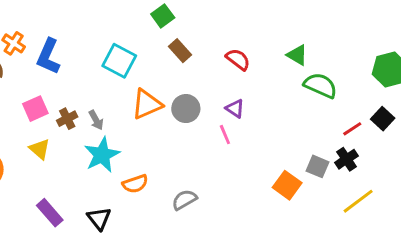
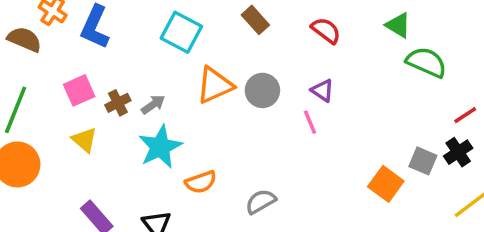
gray arrow: (96, 120) -> (153, 105), turned -96

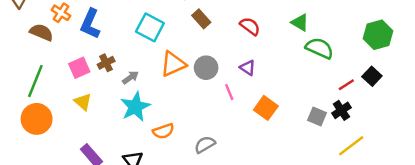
brown cross: (118, 103) -> (106, 63), moved
pink line: (310, 122) -> (229, 92), moved
orange square: (386, 184) -> (266, 108), moved

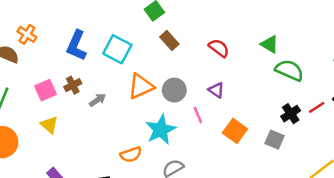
blue L-shape: (90, 24) -> (76, 46), moved
cyan star: (135, 107) -> (161, 130), moved
black cross: (341, 110) -> (291, 114), moved
gray square: (317, 116) -> (275, 140), moved

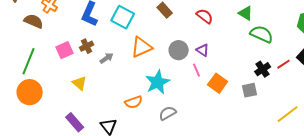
gray circle: (174, 90) -> (179, 50), moved
pink line: (198, 115) -> (197, 70), moved
yellow triangle: (49, 125) -> (80, 83), moved
gray square: (275, 140) -> (250, 90), turned -35

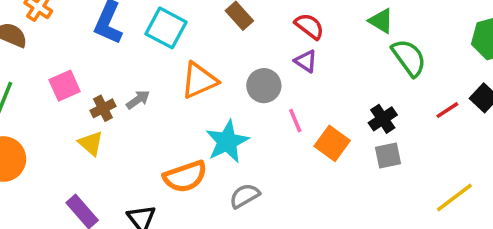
green semicircle: (262, 34) -> (409, 58), turned 30
brown cross: (87, 46) -> (103, 108), moved
purple triangle: (203, 50) -> (306, 61), moved
black cross: (263, 69) -> (383, 119), moved
orange semicircle: (134, 102) -> (185, 177), size x1.4

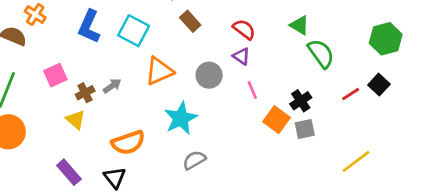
pink line: (295, 121) -> (252, 90), moved
orange square: (332, 143) -> (276, 120), moved
orange semicircle: (185, 177) -> (128, 143), moved

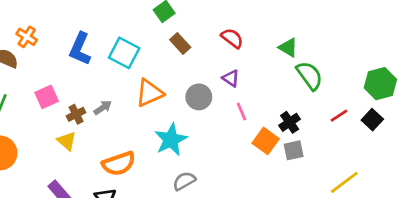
red semicircle: (244, 29) -> (232, 38), moved
green hexagon: (386, 39) -> (380, 84), moved
black square: (379, 85) -> (372, 120), moved

